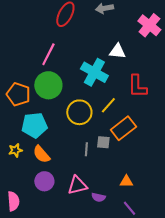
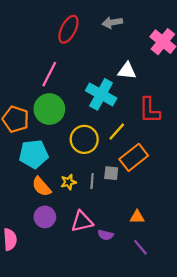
yellow star: (15, 150) -> (68, 182), moved

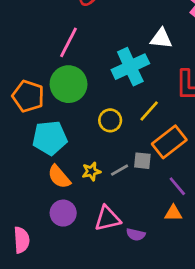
cyan cross: (101, 94) -> (130, 67), turned 36
yellow circle: (84, 139) -> (110, 120), size x0.7
gray line: (92, 181) -> (120, 170), turned 56
purple line: (140, 247) -> (177, 186), moved

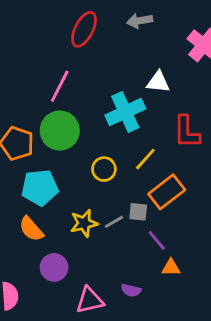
yellow star: (91, 171) -> (84, 223), size x1.4
orange semicircle: (59, 177) -> (31, 229), moved
purple line: (177, 186) -> (157, 240), moved
pink triangle: (107, 218) -> (90, 300), moved

